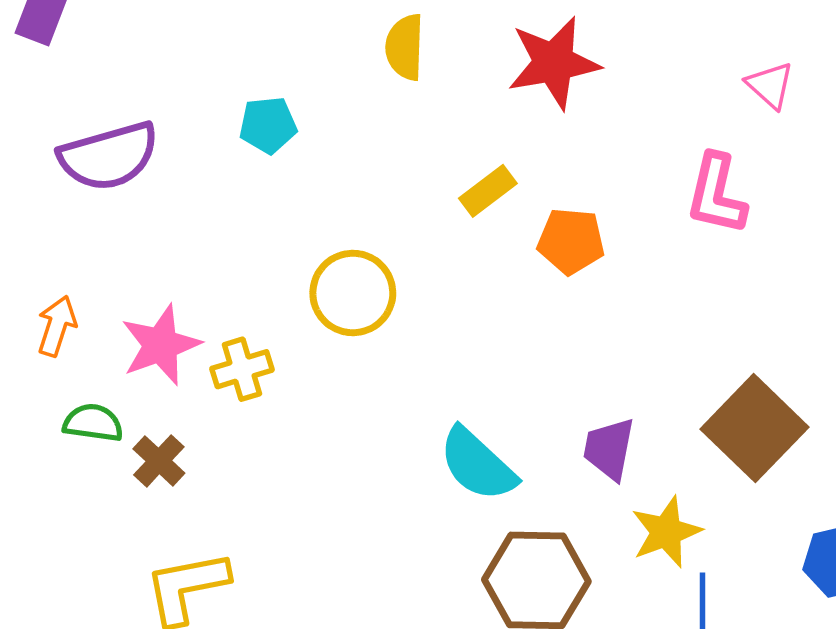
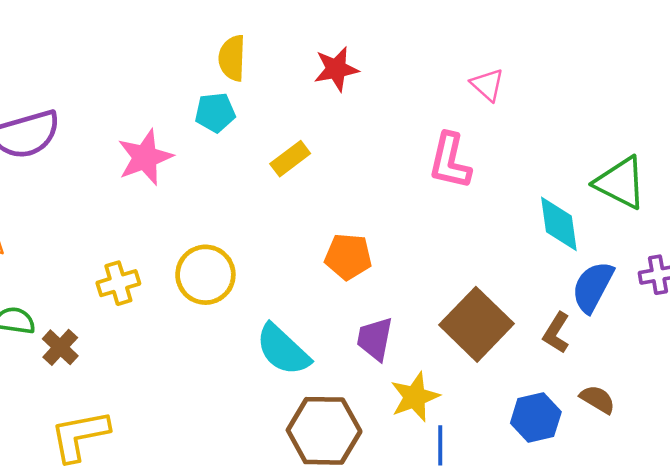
red star: (554, 63) -> (336, 69), size x0.7
cyan pentagon: (268, 125) -> (215, 113), moved
orange pentagon: (571, 241) -> (348, 257), moved
yellow circle: (353, 293) -> (205, 275), moved
pink star: (161, 345) -> (145, 157), moved

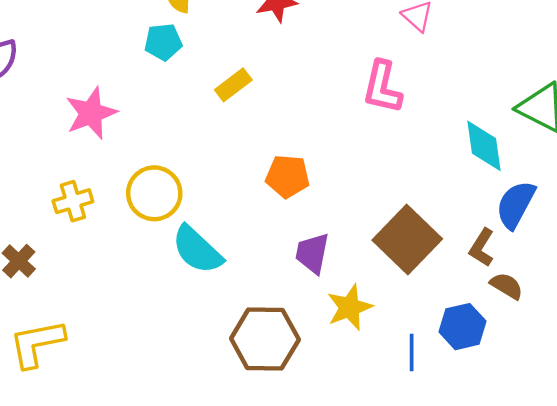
pink star: (145, 157) -> (91, 113), moved
cyan semicircle: (283, 350) -> (197, 250), moved
brown semicircle: (598, 399) -> (507, 286), moved
blue line: (440, 445) -> (412, 353), moved

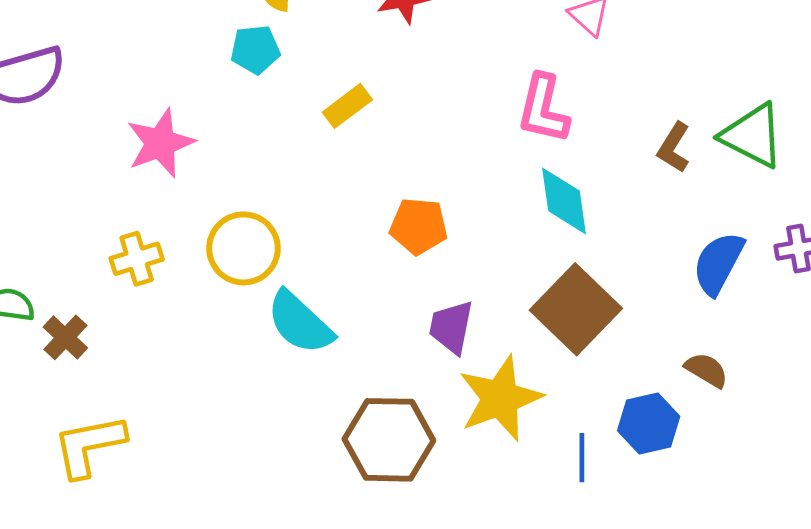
cyan diamond: (484, 146) -> (564, 201), moved
brown L-shape: (482, 248) -> (674, 147), moved
yellow star: (350, 307) -> (500, 398), size x1.4

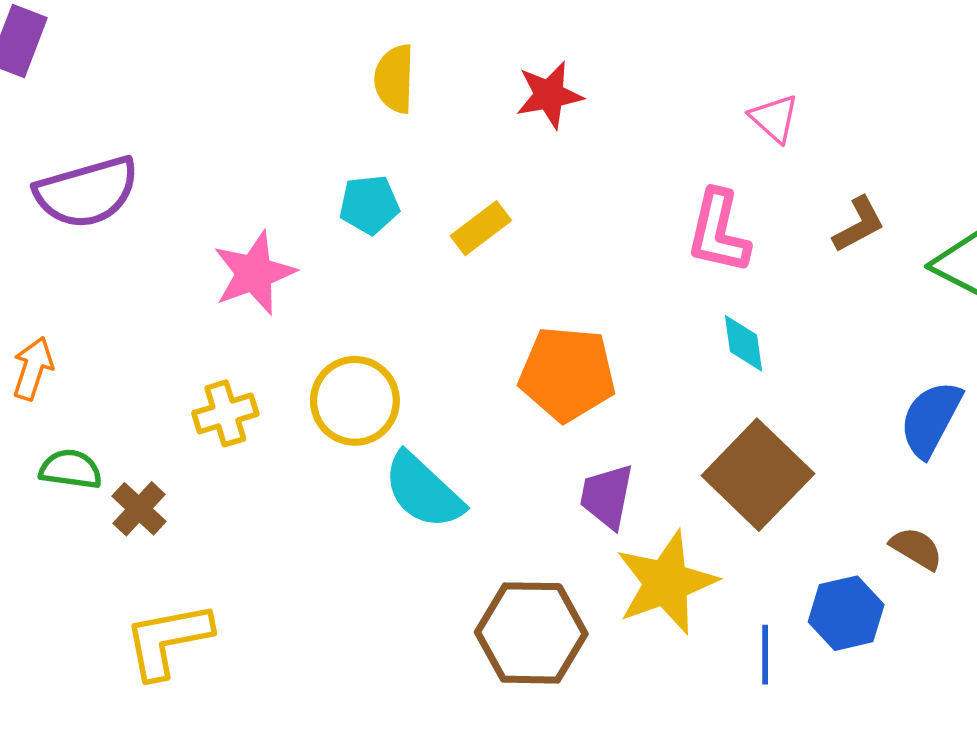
cyan pentagon: (255, 50) -> (369, 205), moved
brown L-shape: (674, 147) -> (859, 225), moved, turned -150
cyan diamond: (564, 201) -> (744, 343), size x0.7
orange pentagon: (419, 226) -> (567, 374), size x1.4

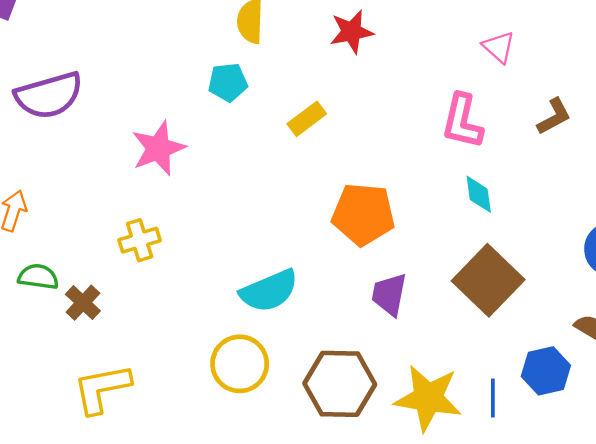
cyan pentagon: (369, 205) -> (228, 82), moved
yellow circle: (355, 401) -> (240, 364), moved
cyan semicircle: (423, 491) -> (269, 291), turned -66
yellow star: (666, 583) -> (428, 398), moved, turned 30

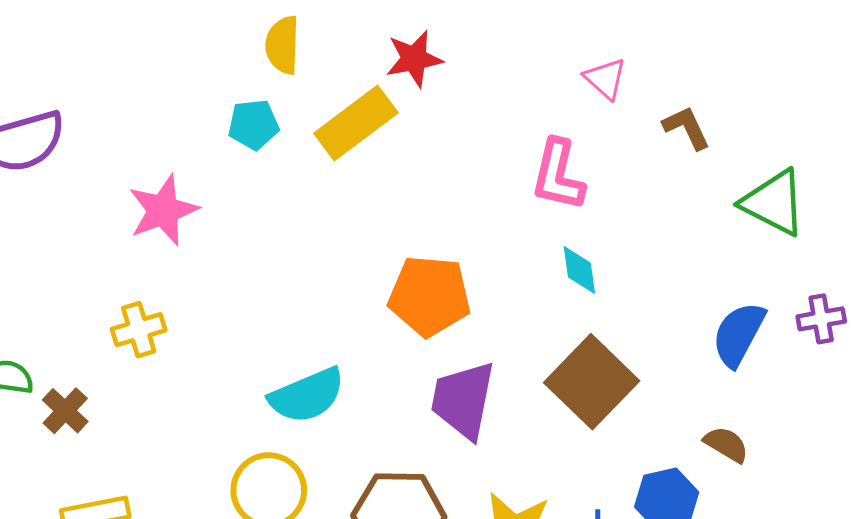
brown L-shape: (554, 117) -> (687, 128), moved, turned -87
yellow rectangle: (307, 119) -> (356, 123), moved, size x1.6
purple trapezoid: (389, 294) -> (463, 400), size x1.4

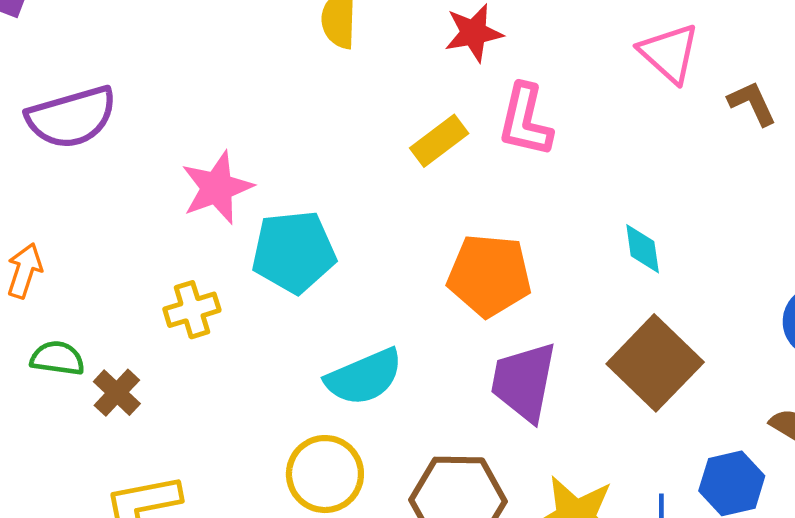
pink triangle: (605, 79) -> (669, 53), size x1.4
yellow rectangle: (356, 123) -> (439, 141), moved, size x0.7
cyan pentagon: (253, 125) -> (294, 252), moved, size x1.6
pink L-shape: (558, 175) -> (525, 120), moved

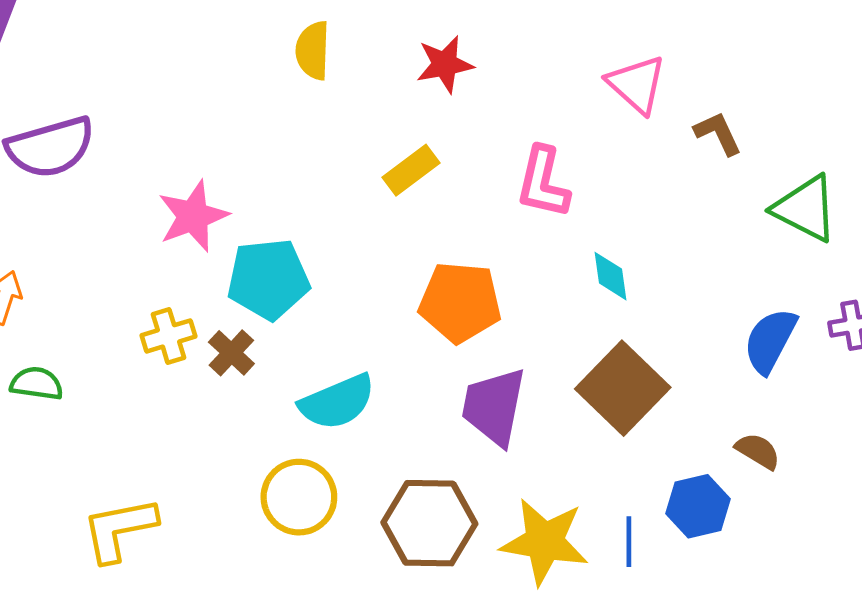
pink L-shape: (525, 120) -> (543, 182), moved
brown cross: (117, 393) -> (231, 353), moved

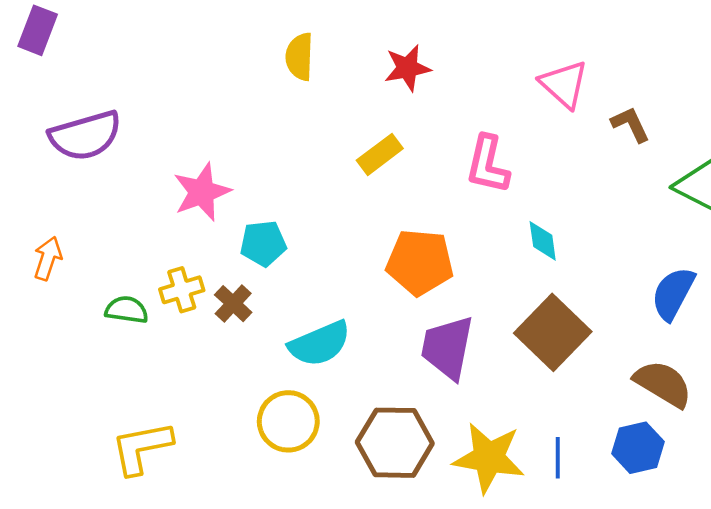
cyan pentagon: (268, 279) -> (263, 243), size x0.7
green semicircle: (36, 384) -> (127, 310), moved
brown semicircle: (758, 451) -> (663, 384), size x1.6
blue hexagon: (698, 506) -> (638, 448), moved

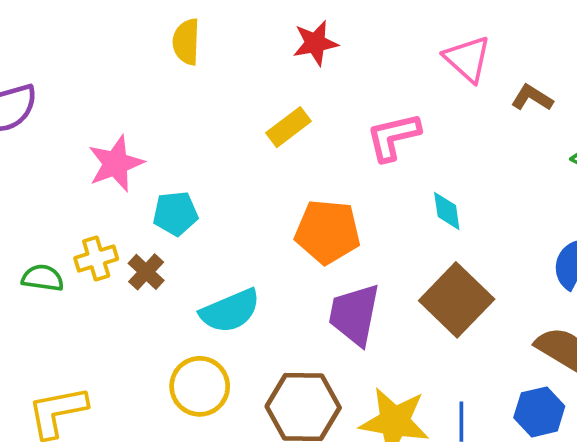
yellow semicircle: (300, 57) -> (186, 42), moved
brown L-shape: (630, 124) -> (532, 98), turned -33
pink L-shape: (488, 164) -> (393, 137), turned 64

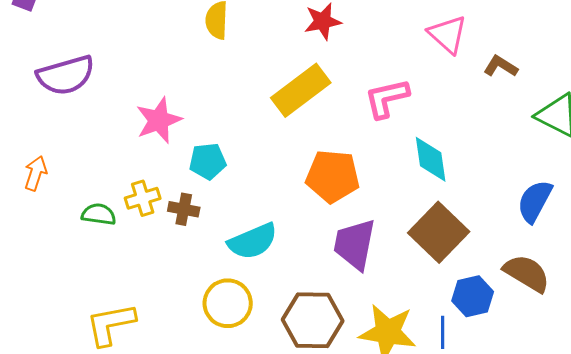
yellow rectangle: (289, 127) -> (301, 90), size x1.6
cyan diamond: (447, 211) -> (431, 159), size x1.4
brown cross: (146, 272) -> (184, 209), turned -32
blue hexagon: (539, 412) -> (473, 296), moved

